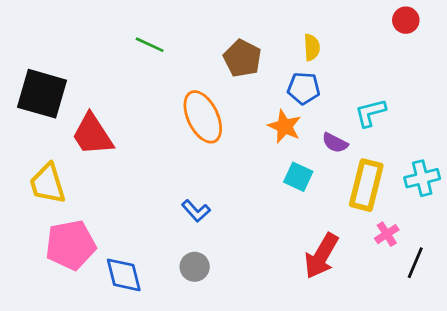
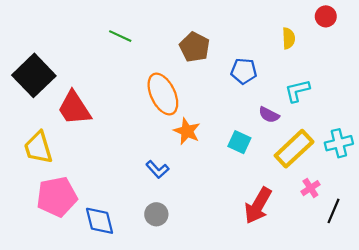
yellow semicircle: (312, 47) -> (289, 38), moved
black square: (42, 94) -> (34, 75), turned 30
orange star: (285, 126) -> (187, 131), moved
yellow rectangle: (366, 185) -> (294, 149), turned 33

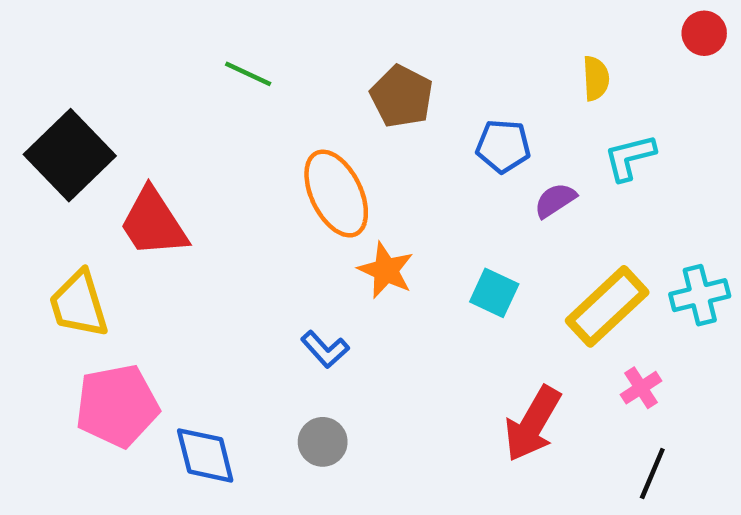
red circle: (326, 16) -> (704, 33), moved
cyan L-shape: (297, 91) -> (630, 157), moved
purple semicircle: (269, 115) -> (555, 200), moved, turned 120
black line: (333, 211) -> (652, 473), moved

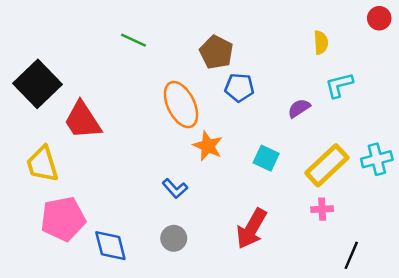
blue pentagon: (503, 146) -> (239, 88), moved
pink cross: (641, 388) -> (322, 209), moved, turned 30
red arrow: (533, 424) -> (252, 229), moved

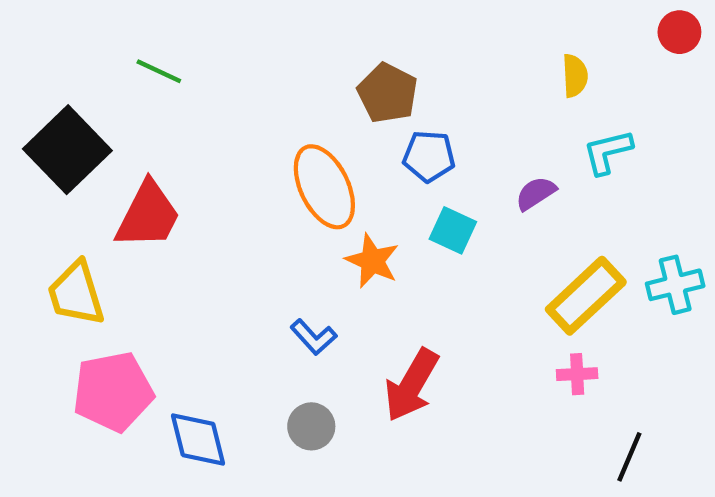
green line: (134, 40) -> (159, 71), moved
red trapezoid: (83, 120) -> (148, 215), turned -120
cyan square: (266, 158) -> (453, 230), moved
red arrow: (252, 229) -> (412, 385), moved

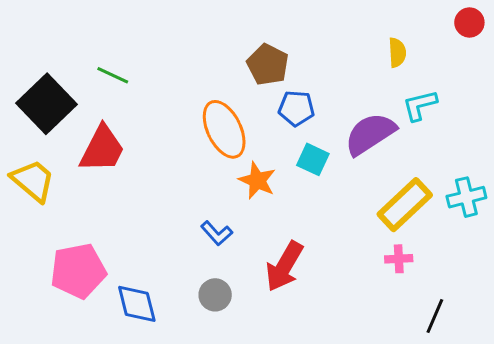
green line: (159, 71) -> (113, 75), moved
purple semicircle: (536, 193) -> (370, 134), size x1.8
yellow trapezoid: (76, 294) -> (33, 181), moved, turned 147

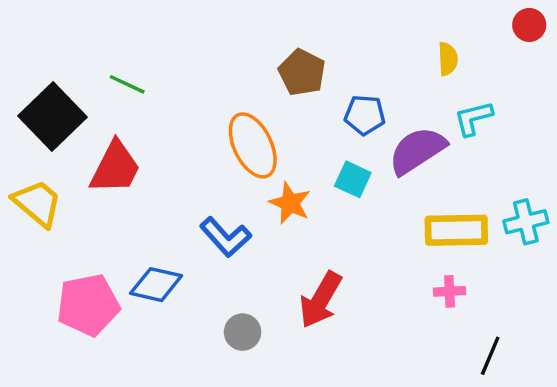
blue pentagon: (296, 108) -> (365, 115), moved
yellow rectangle: (405, 205) -> (456, 230), turned 42
blue L-shape: (217, 233) -> (226, 237), moved, size x1.4
blue diamond: (137, 304) -> (156, 285), moved, turned -63

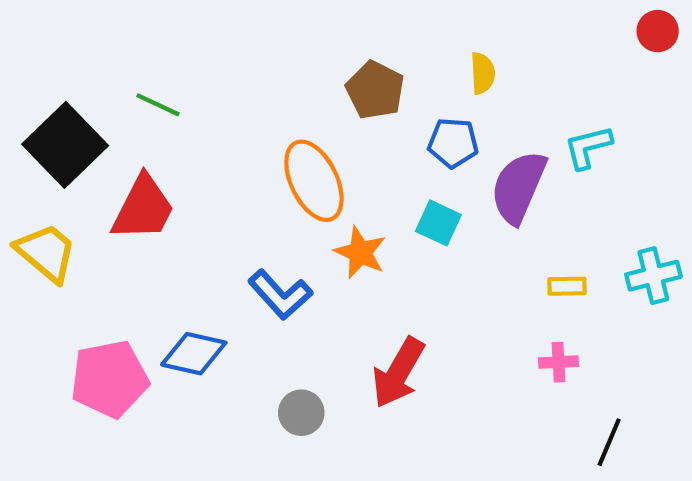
yellow semicircle: (448, 59) -> (483, 73), moved
purple semicircle: (417, 151) -> (518, 187), turned -34
yellow rectangle: (456, 230) -> (567, 286), size x0.5

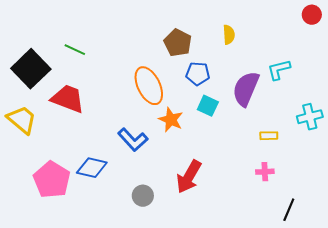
blue pentagon: (453, 143) -> (198, 74), moved
red trapezoid: (143, 208) -> (68, 99), turned -96
cyan cross: (653, 276) -> (310, 117), moved
pink pentagon: (109, 379) -> (52, 180), turned -30

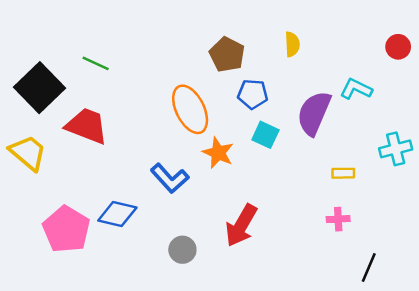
red circle: (312, 15) -> (398, 47), moved
cyan L-shape: (279, 70) -> (356, 89), turned 40

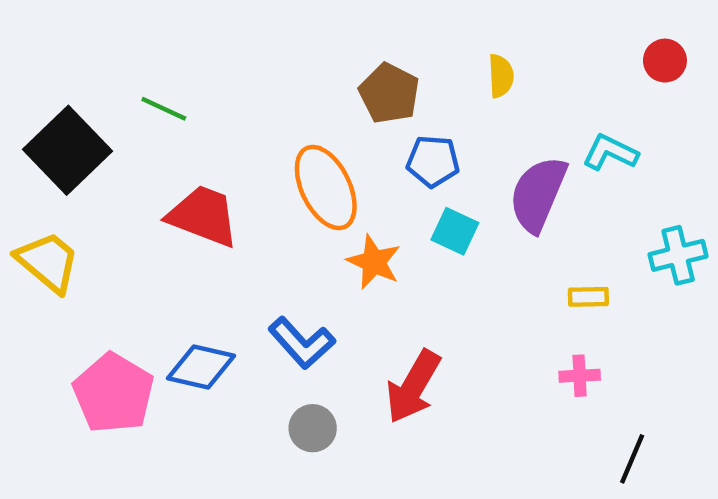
red circle: (398, 47) -> (665, 61), moved
red trapezoid: (87, 126) -> (203, 216), moved
blue L-shape: (170, 178) -> (302, 343), moved

